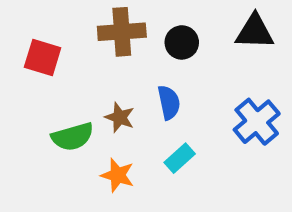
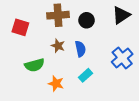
black triangle: (255, 32) -> (121, 15), turned -36
brown star: (120, 117) -> (58, 46), moved

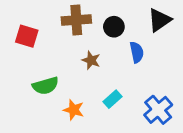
brown star: (58, 46) -> (91, 60), moved
blue semicircle: (80, 49) -> (137, 52), moved
blue cross: (122, 58) -> (158, 110), moved

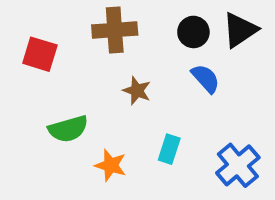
black circle: (114, 27) -> (193, 32), moved
blue semicircle: (137, 52) -> (206, 78), turned -30
cyan rectangle: (113, 99) -> (169, 149), turned -30

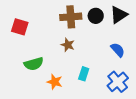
brown cross: (115, 30) -> (71, 17), moved
blue semicircle: (206, 78) -> (118, 50), moved

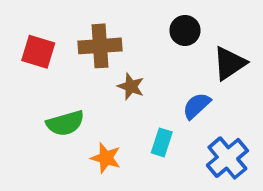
black triangle: (119, 15) -> (229, 63), moved
brown cross: (71, 17) -> (100, 46), moved
blue semicircle: (118, 50) -> (197, 106), moved, turned -91

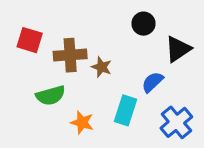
brown cross: (100, 46) -> (70, 55), moved
cyan rectangle: (162, 142) -> (126, 110), size x1.4

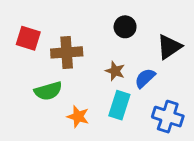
black circle: (144, 24) -> (125, 27), moved
brown star: (102, 67) -> (115, 71), moved
blue cross: (176, 122) -> (168, 117), turned -32

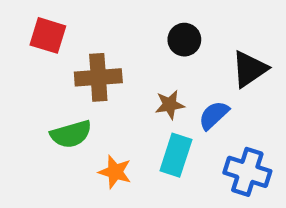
red square: (28, 38) -> (48, 35), moved
brown star: (115, 71) -> (170, 105), turned -30

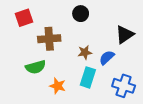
red square: (48, 35) -> (24, 18), turned -36
black circle: (184, 40) -> (81, 14), moved

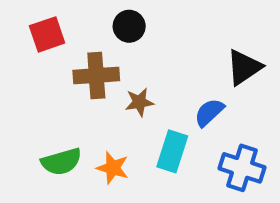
black circle: (81, 14) -> (129, 26), moved
brown star: (85, 52) -> (139, 102), moved
green semicircle: (36, 67) -> (61, 162), moved

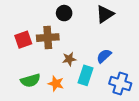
red square: (47, 34) -> (23, 40), moved
black triangle: (244, 67) -> (105, 14), moved
brown star: (139, 102) -> (69, 59), moved

